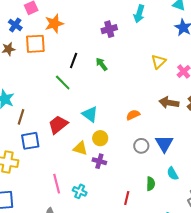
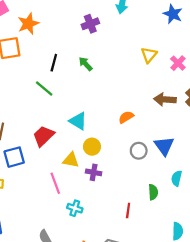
cyan semicircle: (173, 174) -> (177, 178), turned 48
pink line: (57, 184) -> (55, 183), moved

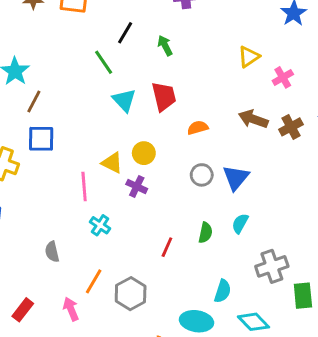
cyan triangle: (78, 121) -> (124, 100), moved
red trapezoid: (43, 136) -> (164, 96), moved, turned 105

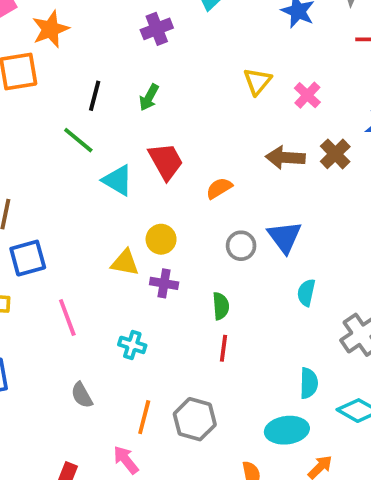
green arrow: (165, 46) -> (149, 97), turned -108
pink line: (84, 187) -> (67, 317), moved
green semicircle: (205, 233) -> (221, 306), moved

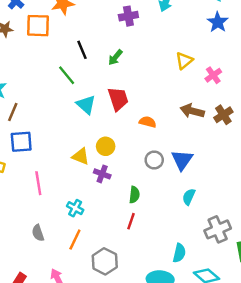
black line: (95, 96) -> (82, 50), turned -48
orange semicircle: (219, 188) -> (148, 122), turned 35
orange line: (144, 417) -> (75, 240), moved

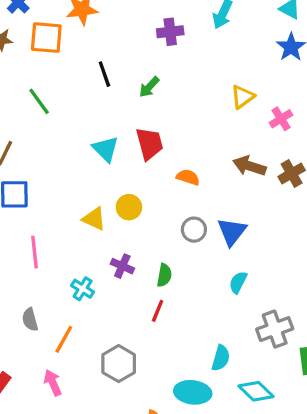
green line: (67, 75) -> (39, 101), moved
purple cross: (102, 174) -> (122, 266), moved
orange line: (75, 240) -> (64, 339), moved

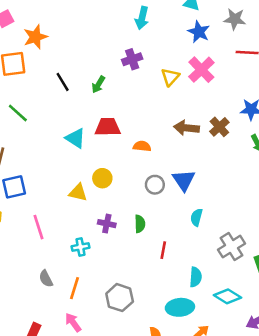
purple cross: (170, 32) -> (132, 59), moved
pink cross: (281, 119) -> (201, 70), moved, size x1.5
red trapezoid: (150, 144) -> (108, 127), turned -64
cyan cross: (83, 289) -> (81, 247), turned -30
red line: (158, 311) -> (163, 250), moved

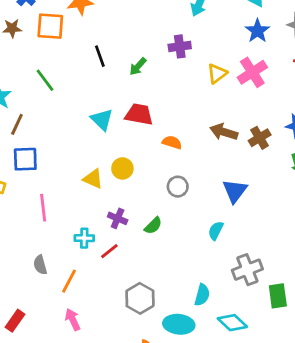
blue triangle: (184, 180) -> (235, 191), moved
green semicircle: (140, 224) -> (153, 226), turned 36
red line: (163, 250) -> (109, 251), moved, turned 30
gray hexagon: (120, 298) -> (140, 298), moved
pink arrow: (73, 322) -> (73, 319), moved

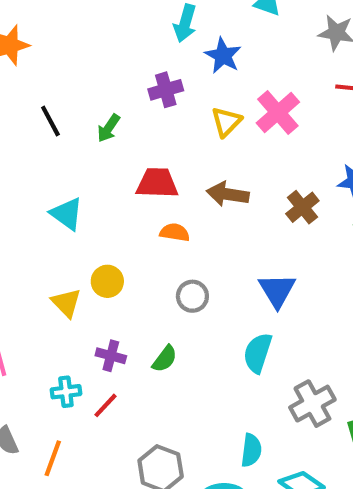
blue star: (257, 31) -> (223, 56), moved
red trapezoid: (139, 114) -> (157, 183), moved
brown arrow: (224, 132) -> (228, 194), moved
yellow triangle: (93, 179) -> (66, 303), turned 30
cyan semicircle: (216, 231) -> (258, 353), size x1.4

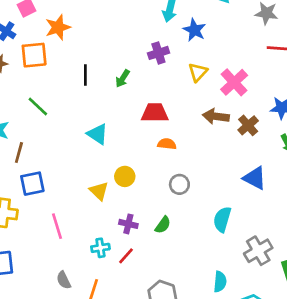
pink cross: (278, 112) -> (234, 82), moved
black line: (50, 121) -> (85, 75), turned 30
brown arrow: (228, 194) -> (216, 116), moved
blue triangle: (277, 290) -> (255, 178), moved, turned -30

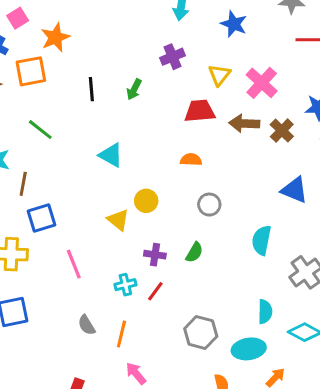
blue star: (194, 30) -> (234, 24), moved
red trapezoid: (155, 113) -> (200, 111), moved

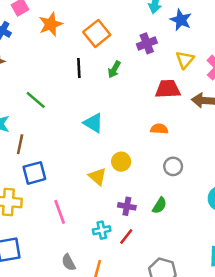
blue star: (234, 24) -> (181, 20), moved
orange square: (31, 71) -> (97, 33), moved, turned -30

